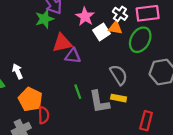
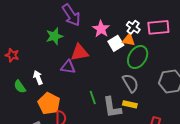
green star: (44, 19) -> (54, 36), moved
green ellipse: (140, 40) -> (138, 57), moved
purple triangle: (73, 56) -> (68, 67), moved

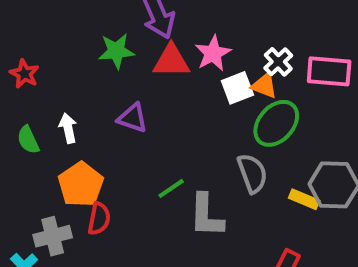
red triangle: (80, 53) -> (171, 61), moved
green line: (93, 97) -> (171, 188), turned 64
yellow rectangle: (130, 104) -> (304, 199), moved

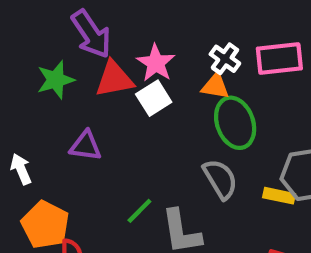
white square: (237, 88) -> (154, 98), moved
green ellipse: (276, 123) -> (235, 123), turned -51

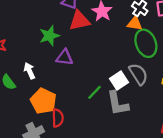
green star: (56, 80) -> (49, 36), moved
white square: (154, 98) -> (119, 81), moved

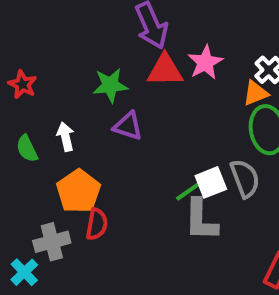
orange triangle: (135, 23) -> (256, 93), turned -42
green line: (95, 92) -> (188, 191), moved

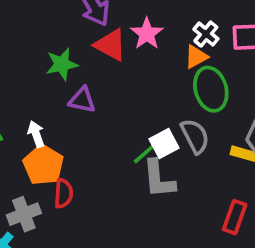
red triangle: (165, 70) -> (111, 45), turned 36
white arrow: (66, 137) -> (36, 134), moved

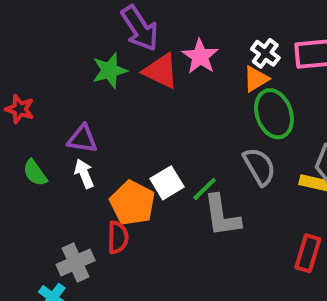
green star: (62, 64) -> (110, 70), moved
purple triangle: (82, 100) -> (82, 139), moved
white square: (164, 143) -> (167, 183), moved
orange pentagon: (43, 165) -> (132, 203), moved

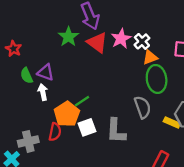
white cross: (265, 53) -> (142, 41), moved
green star: (110, 70) -> (68, 37), turned -30
green semicircle: (35, 173) -> (27, 76), moved
white square: (167, 183) -> (87, 127), moved
green line: (205, 189) -> (82, 101), moved

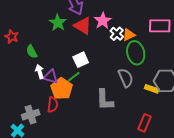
white cross: (142, 41) -> (117, 34), moved
purple triangle: (46, 72) -> (51, 77), moved
green semicircle: (27, 76) -> (32, 52), moved
white square: (87, 127) -> (81, 60), moved

